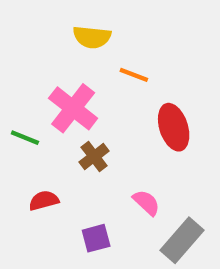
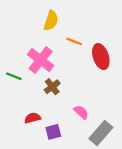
yellow semicircle: (92, 37) -> (51, 21), turned -78
red ellipse: (174, 127) -> (101, 57), moved
red semicircle: (44, 200) -> (32, 118), moved

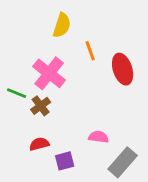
orange line: (74, 41) -> (90, 51), turned 49
brown cross: (52, 87) -> (41, 106), moved
pink semicircle: (81, 112) -> (99, 137), turned -35

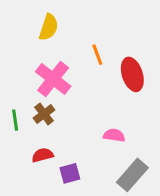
yellow semicircle: (62, 25) -> (49, 27), moved
green line: (17, 93) -> (15, 120), moved, turned 60
pink semicircle: (99, 137) -> (114, 135), moved

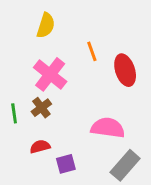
pink semicircle: (114, 135) -> (108, 128), size x1.6

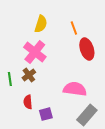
yellow semicircle: (46, 25) -> (41, 24), moved
orange line: (92, 51) -> (74, 28), moved
red semicircle: (40, 147) -> (28, 102), turned -80

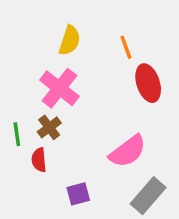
pink semicircle: (75, 89) -> (128, 151), turned 135
red semicircle: (28, 102) -> (39, 160), moved

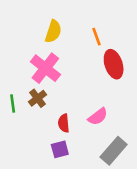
pink semicircle: (128, 151) -> (98, 117), size x0.7
red semicircle: (39, 160) -> (64, 123), moved

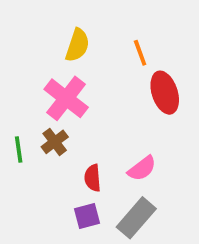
gray rectangle: (114, 151) -> (136, 218), moved

